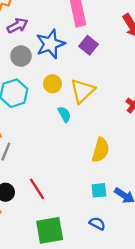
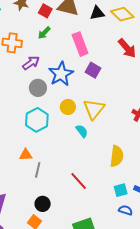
red line: (37, 189) -> (79, 181), moved
blue semicircle: (97, 224) -> (126, 210), moved

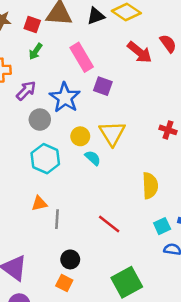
cyan semicircle: (82, 131) -> (93, 158), moved

